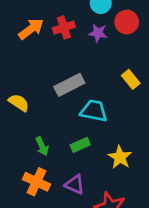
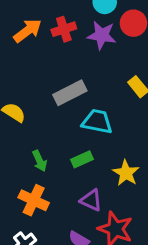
purple star: (98, 33) -> (102, 35), size x1.4
purple triangle: (75, 185) -> (91, 200), moved

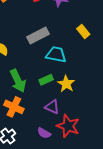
green arrow: (40, 161) -> (18, 81), size x1.6
yellow star: (126, 173) -> (66, 84), moved

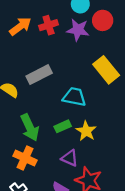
yellow rectangle: (83, 32) -> (106, 70), size x1.6
gray rectangle: (38, 36) -> (39, 75), moved

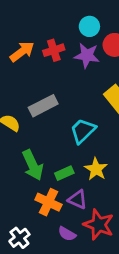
cyan trapezoid: (74, 97) -> (83, 131), turned -55
green rectangle: (63, 126) -> (64, 173), moved
orange cross: (25, 158) -> (48, 202), moved

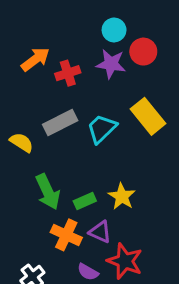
red cross: (54, 50) -> (68, 73), moved
cyan trapezoid: (83, 131) -> (102, 129), moved

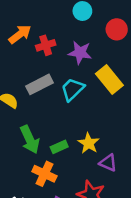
red circle: (143, 52) -> (117, 29), moved
purple star: (111, 64) -> (80, 53), moved
purple triangle: (100, 232) -> (108, 163), moved

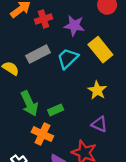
yellow star: (89, 143) -> (97, 90), moved

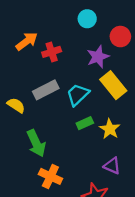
purple star: (74, 26) -> (98, 57), moved, turned -30
green rectangle: (56, 110) -> (85, 123), moved

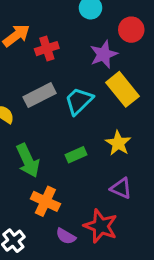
green rectangle: (85, 123) -> (76, 155), moved

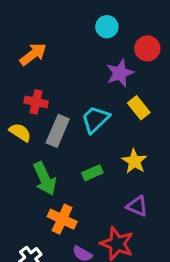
red cross: (47, 49) -> (36, 102), moved, turned 30
yellow rectangle: (123, 89) -> (139, 108), size x0.7
gray rectangle: (40, 95) -> (58, 131), moved, turned -40

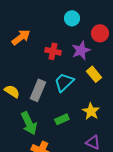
red cross: (36, 102) -> (53, 51), moved

